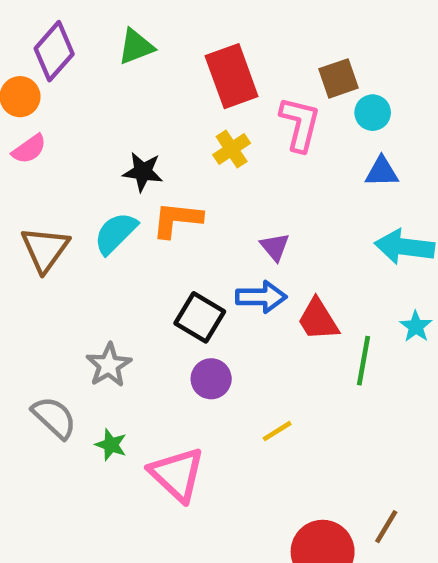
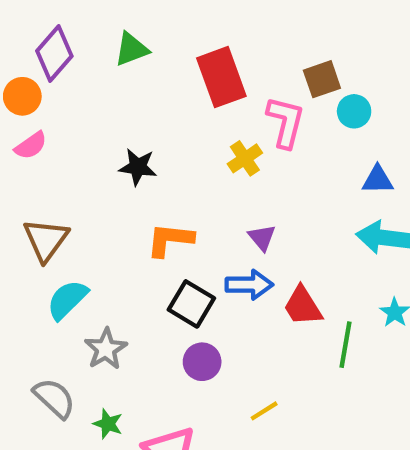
yellow cross: (232, 149) -> (245, 158), moved
blue triangle: (382, 172) -> (378, 180), moved
orange L-shape: (177, 220) -> (170, 240), moved
cyan semicircle: (116, 233) -> (67, 300), moved

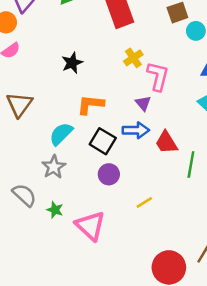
pink L-shape: (286, 122) -> (158, 76), moved
black star: (138, 167) -> (72, 63), turned -30
cyan semicircle: (67, 300) -> (61, 134), moved

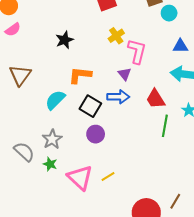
red trapezoid: (166, 142) -> (156, 99), moved
gray star: (54, 167) -> (52, 139), moved
yellow line: (144, 202) -> (108, 176), moved

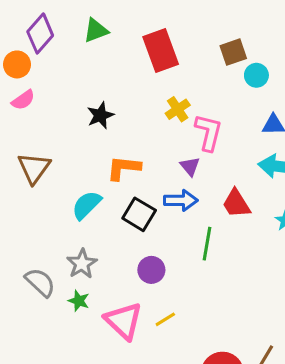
green line: (165, 126) -> (207, 244), moved
purple circle: (96, 134) -> (151, 270), moved

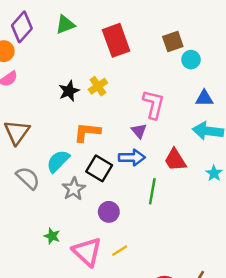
yellow cross: (178, 109) -> (98, 86), moved
gray star: (82, 264) -> (74, 189), moved
gray semicircle: (40, 282) -> (28, 178), moved

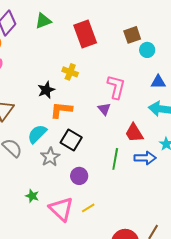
yellow cross: (98, 86) -> (70, 72), turned -35
black star: (69, 91) -> (46, 90), moved
blue arrow: (132, 157) -> (145, 158), moved

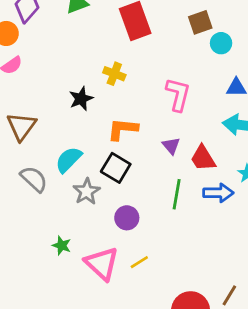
purple triangle: (104, 109) -> (171, 146), moved
orange L-shape: (61, 110) -> (123, 129), moved

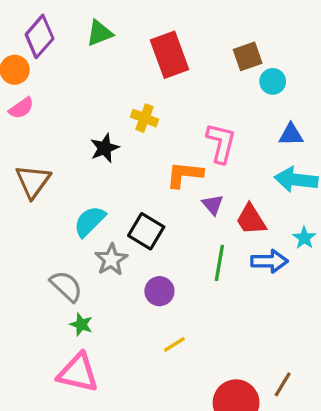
orange L-shape: (123, 129) -> (184, 175), moved
gray semicircle: (34, 179) -> (66, 286), moved
pink triangle: (102, 264) -> (78, 373), moved, turned -30

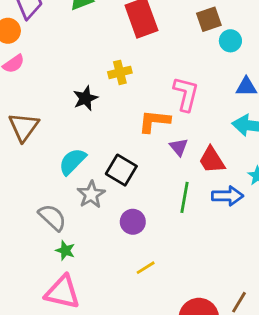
yellow cross: (144, 118) -> (120, 72), turned -35

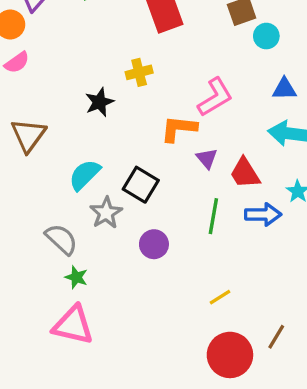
pink L-shape: (186, 94) -> (215, 97), turned 45
yellow line: (146, 268) -> (220, 297), moved

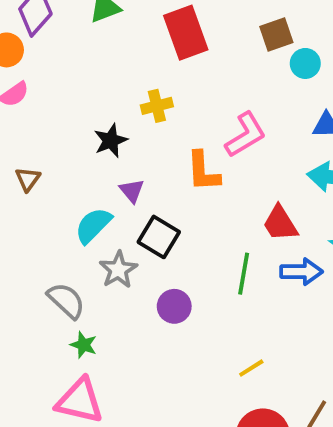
orange L-shape: (179, 129) -> (203, 171), turned -99
brown triangle: (28, 135) -> (28, 179), size x0.6
purple triangle: (207, 158) -> (132, 191), moved

